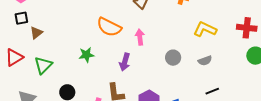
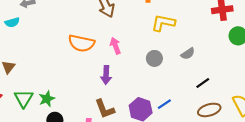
yellow L-shape: (205, 29) -> (163, 23), moved
green star: (86, 55) -> (47, 99), moved

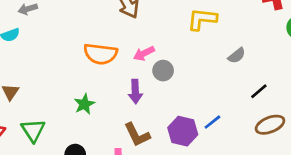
pink arrow: (115, 46) -> (144, 53), turned -91
gray circle: (154, 58) -> (163, 71), moved
green star: (47, 99) -> (84, 104), moved

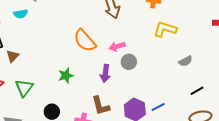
orange semicircle: (100, 54) -> (85, 41), turned 30

